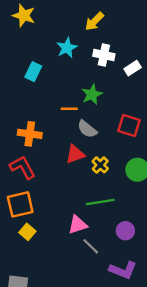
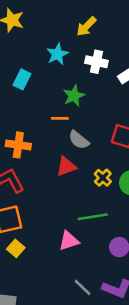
green star: (92, 94) -> (74, 96), moved
yellow cross: (100, 165) -> (103, 178), moved
gray line: (91, 246) -> (83, 287), moved

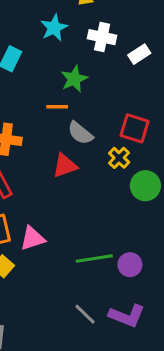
yellow cross: (103, 178) -> (119, 158), moved
green line: (93, 217) -> (94, 258), moved
pink triangle: (69, 241) -> (32, 238), moved

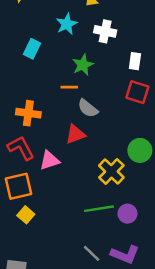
white rectangle: (139, 54) -> (135, 61), moved, turned -49
red square: (135, 128) -> (137, 92), moved
yellow cross: (119, 158) -> (111, 171), moved, size x1.5
pink triangle: (32, 238) -> (49, 160), moved

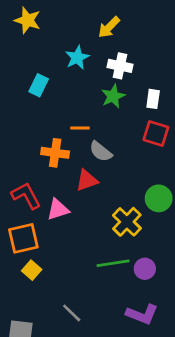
green star: (83, 65) -> (113, 96), moved
orange cross: (28, 113) -> (55, 153), moved
gray line: (92, 253) -> (72, 313), moved

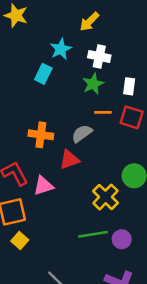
cyan rectangle: (39, 85) -> (43, 74), moved
orange line: (80, 128) -> (103, 112), moved
gray semicircle: (101, 151) -> (82, 134), turned 105

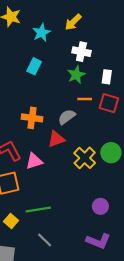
cyan star: (61, 49) -> (41, 33), moved
yellow cross: (105, 197) -> (85, 158), moved
green line: (93, 234) -> (38, 210), moved
yellow square: (20, 240) -> (11, 221), moved

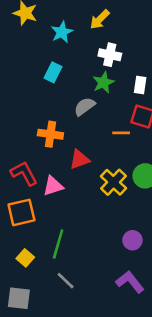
orange line: (85, 99) -> (121, 133), moved
gray semicircle: (67, 117) -> (85, 106), moved
green line: (38, 210) -> (58, 244), turned -65
purple L-shape: (98, 241) -> (130, 282), turned -150

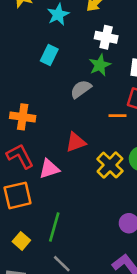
orange cross: (50, 134) -> (23, 117), moved

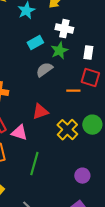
cyan rectangle: (49, 55) -> (35, 43), moved, turned 35
pink triangle: (49, 169) -> (19, 133), turned 36
green line: (54, 227) -> (34, 164), moved

